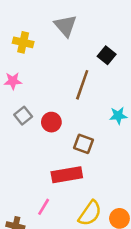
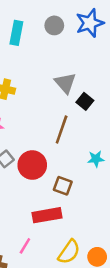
gray triangle: (66, 26) -> (65, 83), moved
red circle: (51, 122) -> (32, 165), size x1.5

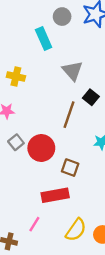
cyan rectangle: (16, 33) -> (44, 38), moved, turned -35
black square: (85, 101) -> (91, 97), moved

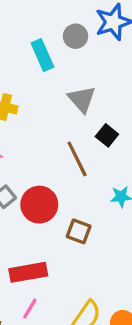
gray circle: (62, 17) -> (75, 36), moved
brown line: (69, 115) -> (77, 159), turned -45
red rectangle: (55, 195) -> (28, 272), moved

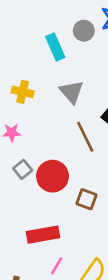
gray triangle: (82, 99) -> (72, 92), moved
pink line: (30, 308) -> (57, 266), moved

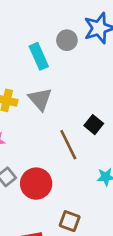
gray triangle: (72, 92) -> (40, 99), moved
brown square: (87, 199) -> (70, 221), moved

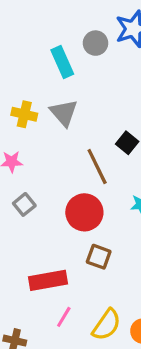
red circle: (36, 184) -> (84, 212), moved

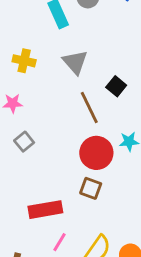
gray triangle: (64, 113) -> (75, 62), moved
red circle: (84, 212) -> (96, 153), moved

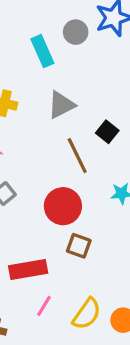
gray triangle: (75, 62) -> (61, 105), turned 44
red circle: (96, 153) -> (63, 206), moved

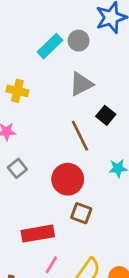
gray circle: (76, 32) -> (79, 41), moved
cyan rectangle: (42, 51) -> (50, 46), turned 70
gray triangle: (61, 105) -> (81, 84), moved

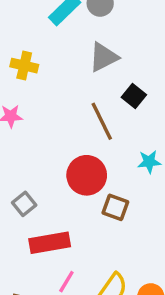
gray square: (17, 168) -> (24, 204), moved
brown square: (81, 213) -> (115, 207), moved

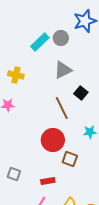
gray square: (24, 204) -> (14, 174), moved, turned -32
red rectangle: (50, 243) -> (48, 181), moved, size x0.6

